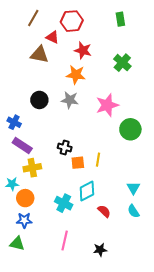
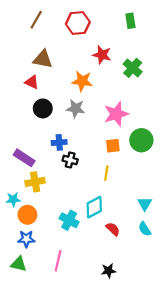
red triangle: (53, 37) -> (32, 82), moved
red star: (83, 50) -> (102, 55), moved
blue cross: (14, 122) -> (59, 142), moved, turned -32
orange square: (78, 163) -> (113, 146), moved
pink line: (65, 241) -> (58, 261), moved

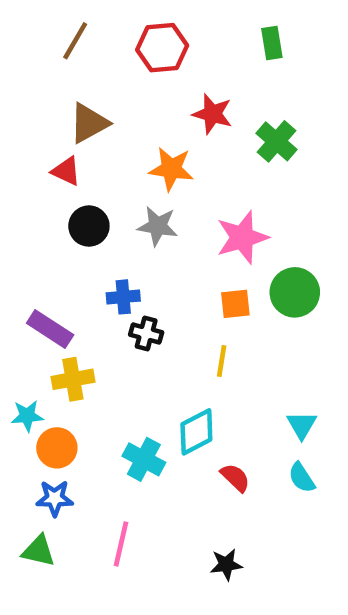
brown triangle: (43, 59) -> (89, 123), turned -40

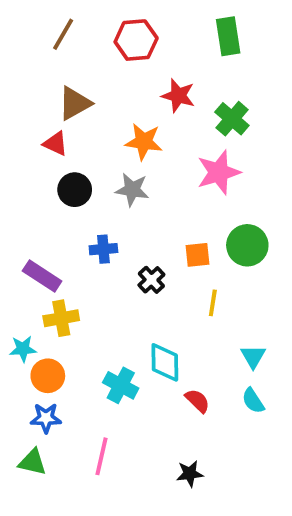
green rectangle: (272, 43) -> (228, 36), size x1.4
pink star: (242, 237) -> (219, 172), moved
black cross: (146, 334) -> (151, 280), moved, turned 32
yellow line: (222, 361) -> (213, 303), moved
cyan diamond: (196, 432) -> (165, 362), turned -63

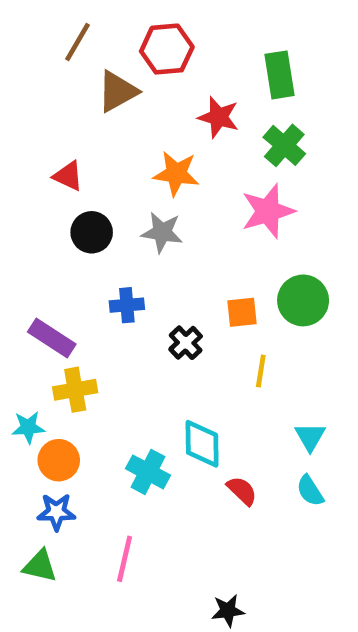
green rectangle: (228, 36) -> (280, 75), moved
brown triangle: (75, 103) -> (117, 91), moved
black star: (190, 474) -> (228, 611), moved

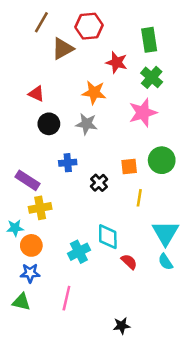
cyan triangle: (310, 437) -> (165, 233), size x1.6
cyan cross: (148, 472) -> (79, 252), turned 35

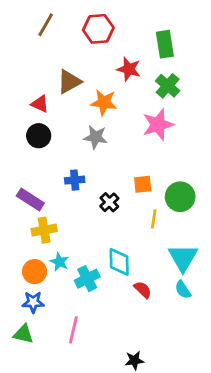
brown triangle: (63, 49) -> (69, 82), moved
black circle: (49, 124) -> (39, 136), moved
green circle: (162, 160) -> (180, 197), moved
cyan star: (15, 228) -> (59, 262), moved, turned 30

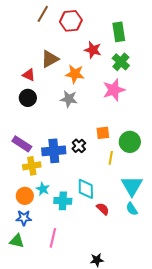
brown line: (46, 25) -> (43, 14), moved
blue cross: (75, 180) -> (54, 151), moved, size x1.6
cyan cross: (87, 279) -> (63, 201), turned 30

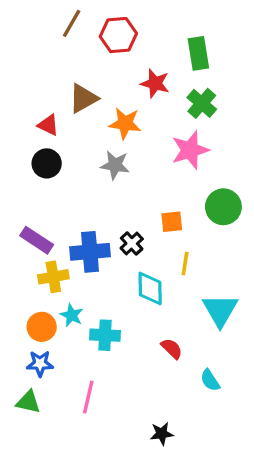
green circle: (130, 142) -> (223, 207), moved
cyan diamond: (86, 189) -> (150, 289), moved
cyan semicircle: (132, 209) -> (210, 380), moved

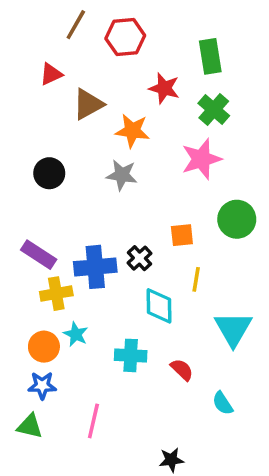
red triangle: (48, 125) -> (51, 74), moved, turned -50
cyan cross: (105, 335) -> (131, 355), moved

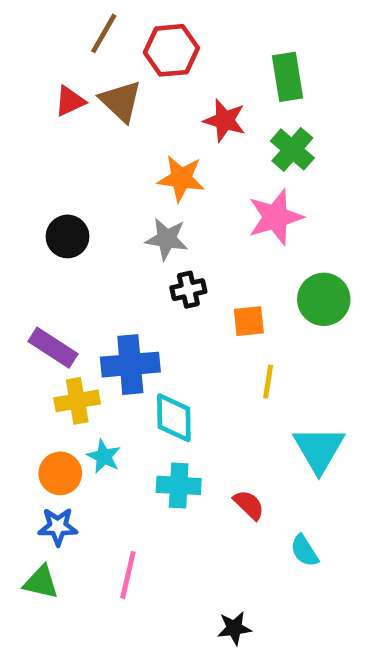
brown triangle: (88, 104) -> (121, 101), moved, turned -48
black cross: (139, 258) -> (188, 290), moved, turned 30
cyan diamond: (159, 306) -> (174, 418), moved

